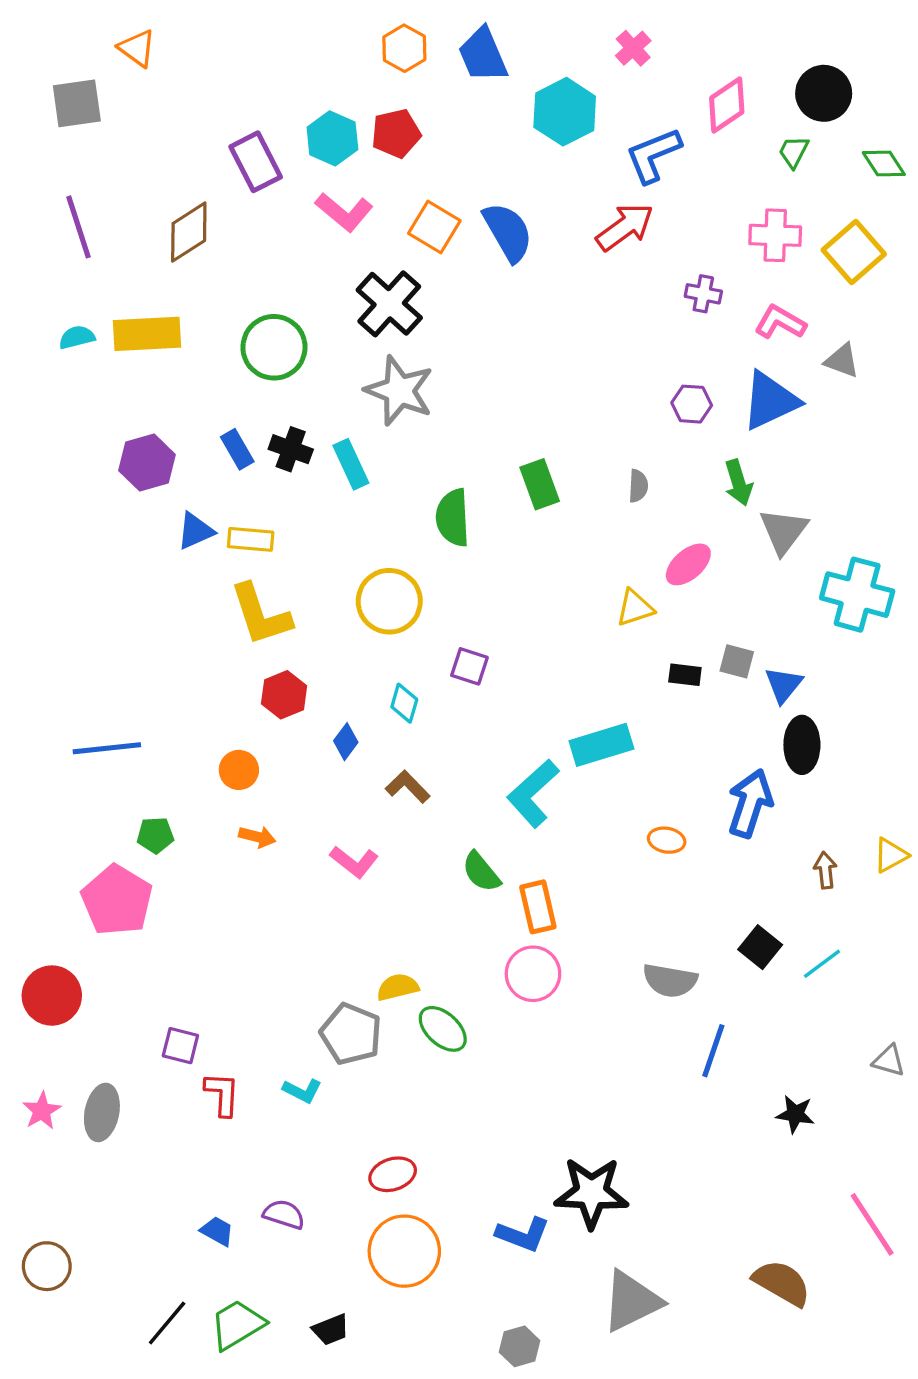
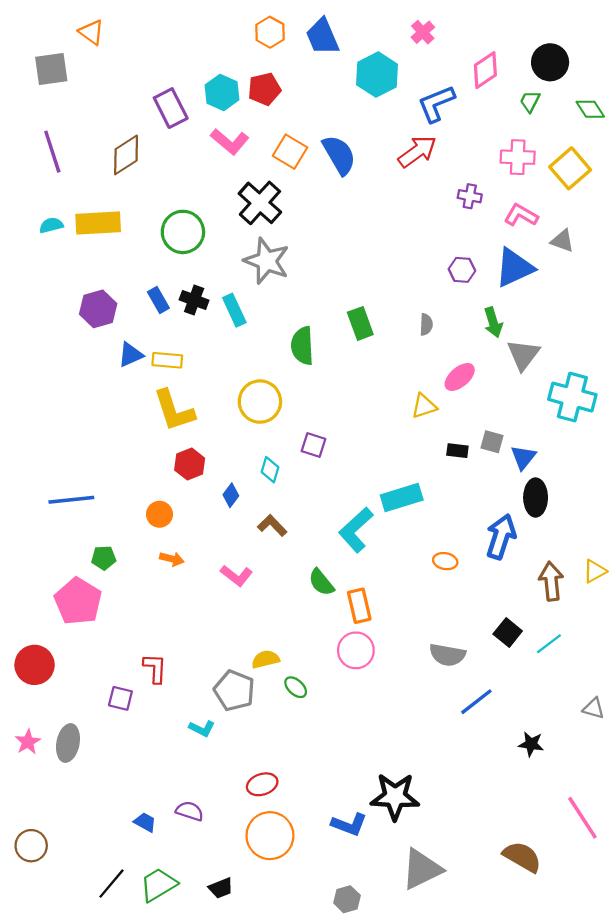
brown arrow: (825, 870) -> (551, 581), size x1.6
green ellipse: (443, 1029) -> (296, 687), size x0.7
blue line: (713, 1051) -> (476, 702), turned 33
red L-shape: (222, 1094) -> (155, 668), moved

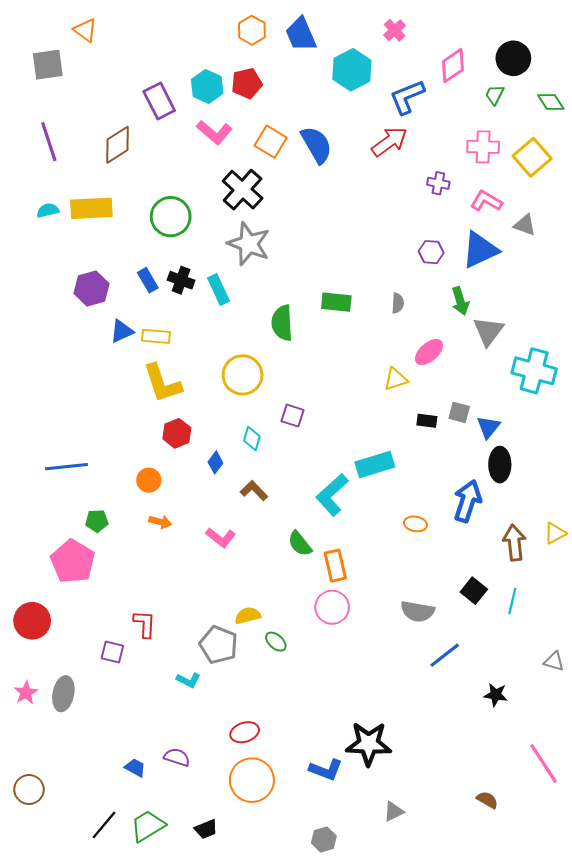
green rectangle: (360, 323) -> (336, 302), turned -64
cyan line: (549, 644) -> (512, 601), turned -40
brown semicircle: (522, 857) -> (487, 800), size x0.6
gray triangle: (422, 869) -> (394, 811), size x0.5

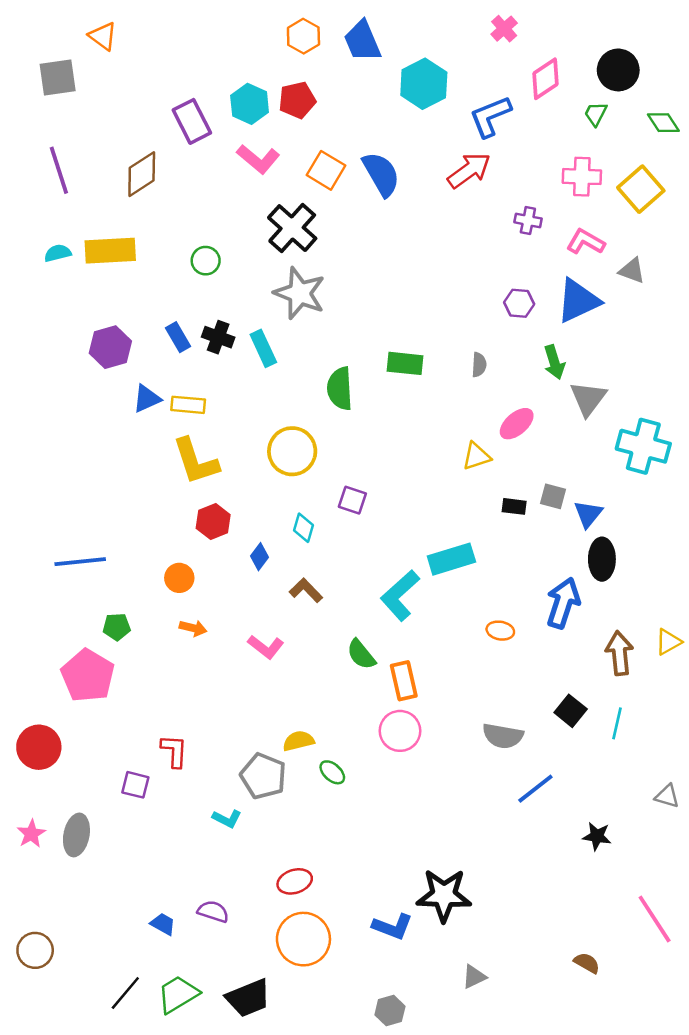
pink cross: (395, 30) -> (504, 29), moved
green circle: (171, 217) -> (206, 261), size x0.6
black trapezoid: (206, 829) -> (248, 998), size x1.6

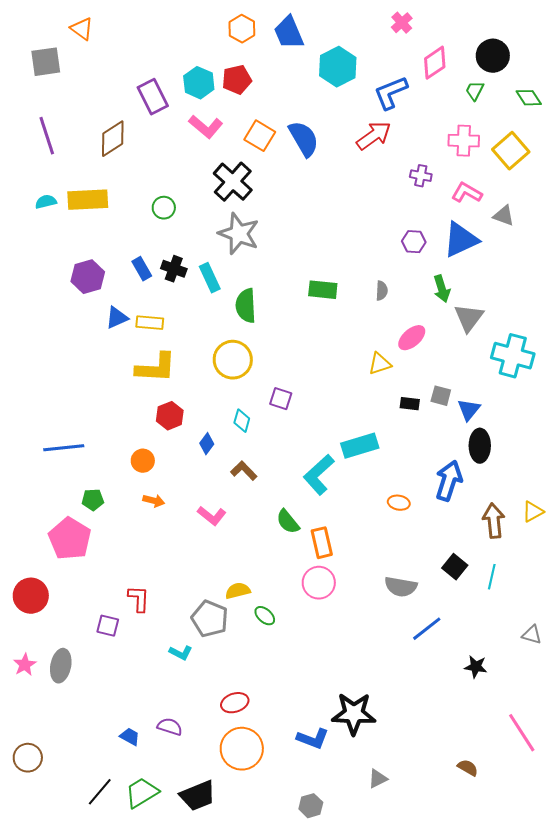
green semicircle: (340, 389) -> (246, 306), moved
yellow L-shape: (196, 461) -> (156, 368), turned -69

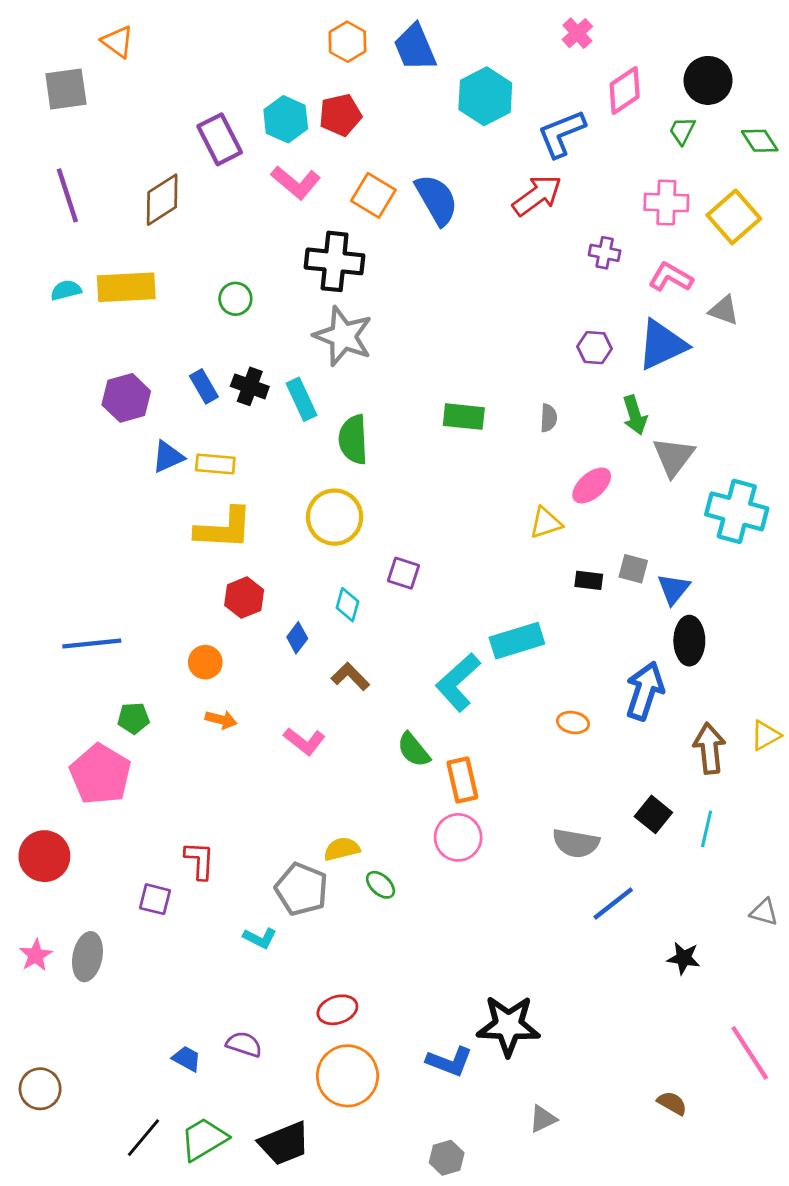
black cross: (233, 182) -> (335, 261), turned -36

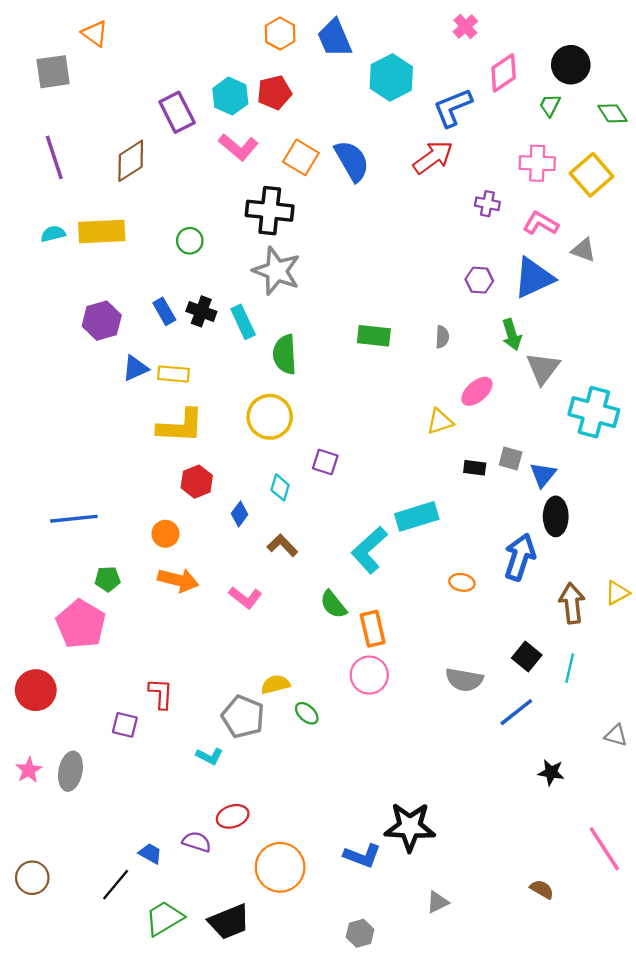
orange arrow: (221, 720) -> (178, 580), size x1.6
blue line: (613, 903) -> (516, 712), moved
red ellipse: (337, 1010) -> (233, 816), moved
black line: (144, 1138) -> (116, 885), moved

